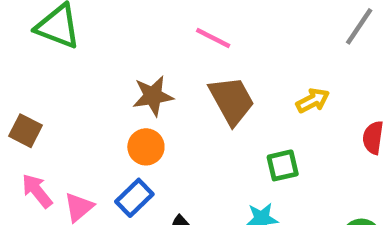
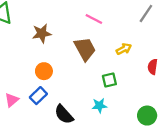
pink line: (213, 38) -> (94, 19), moved
brown star: (153, 96) -> (42, 33), moved

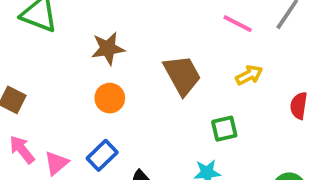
pink line: (94, 19) -> (238, 24), moved
orange circle: (44, 71) -> (110, 98), moved

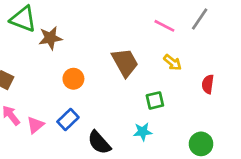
brown star: (108, 48) -> (50, 38), moved
yellow arrow: (249, 75) -> (173, 62), turned 66

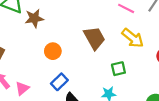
yellow arrow: (173, 62) -> (133, 38), size x1.5
blue rectangle: (68, 119) -> (59, 82), moved

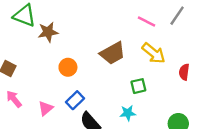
brown trapezoid: (94, 38) -> (113, 53), turned 90
pink triangle: (22, 88) -> (46, 108), moved

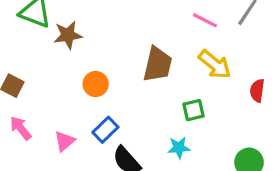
brown trapezoid: (113, 53) -> (158, 64), turned -48

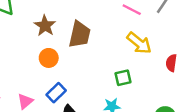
brown star: (68, 35) -> (45, 26), moved, turned -30
brown trapezoid: (158, 64) -> (80, 34), moved

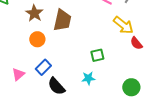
yellow arrow: (139, 43) -> (123, 25), moved
red semicircle: (171, 63) -> (136, 43), turned -48

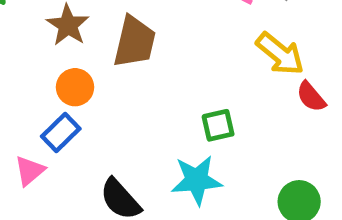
blue rectangle: (43, 67) -> (61, 132), moved
cyan star: (88, 78) -> (197, 180), size x1.5

